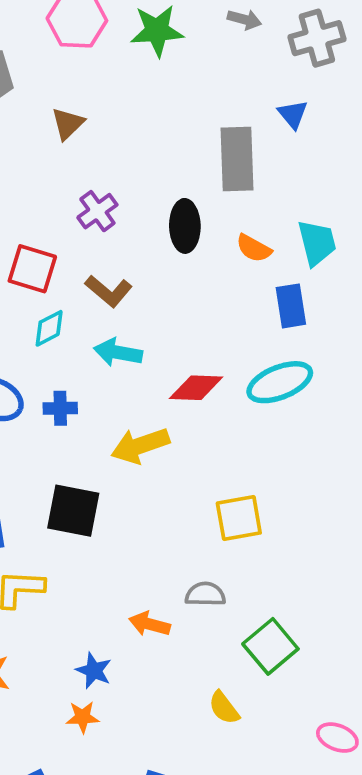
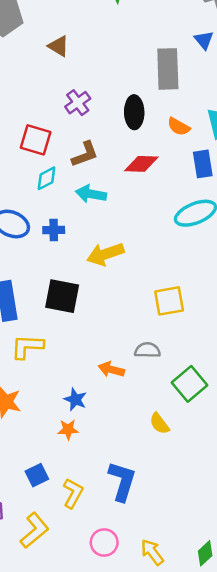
brown triangle: (68, 124) -> (58, 46), turned -45
brown L-shape: (109, 291) -> (85, 154), turned -60
red diamond: (196, 388) -> (141, 164), moved

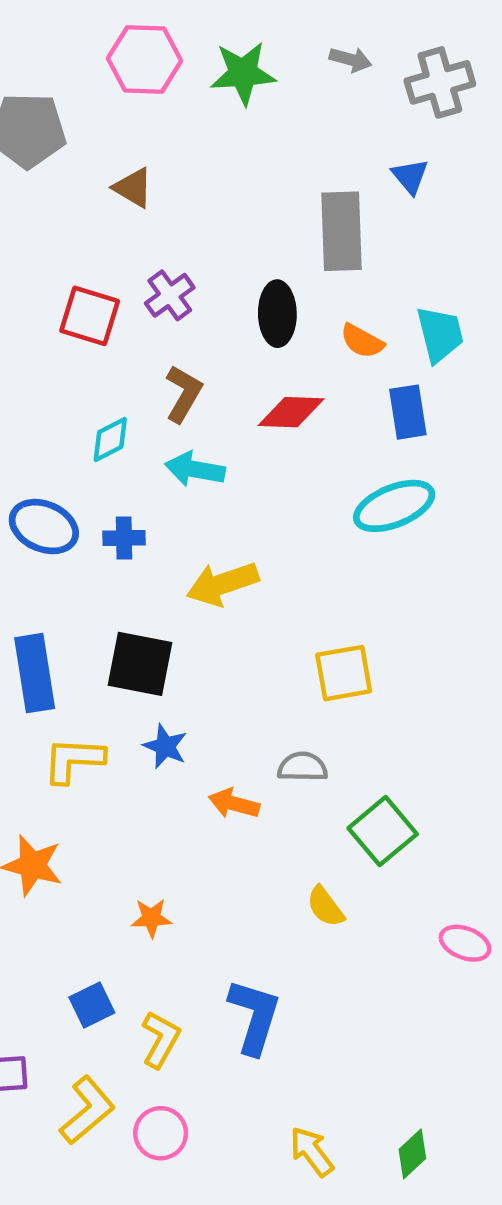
red square: (36, 140) -> (90, 316), moved
brown L-shape: (85, 154) -> (183, 394), turned -40
blue star: (75, 399) -> (165, 746), moved
pink circle: (104, 542) -> (161, 1133), moved

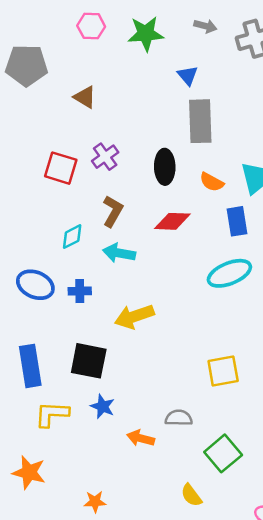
pink hexagon: (145, 60) -> (91, 26), size x0.7
blue triangle: (410, 176) -> (188, 76), moved
yellow square: (344, 673) -> (223, 371), moved

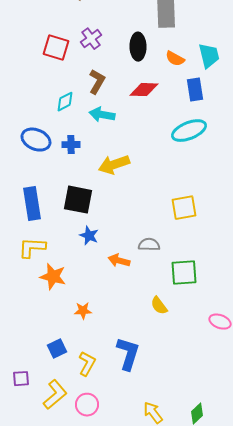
yellow L-shape: (52, 414) -> (32, 248), moved
green square: (223, 453) -> (184, 273), turned 36
orange star: (29, 472) -> (53, 277), moved

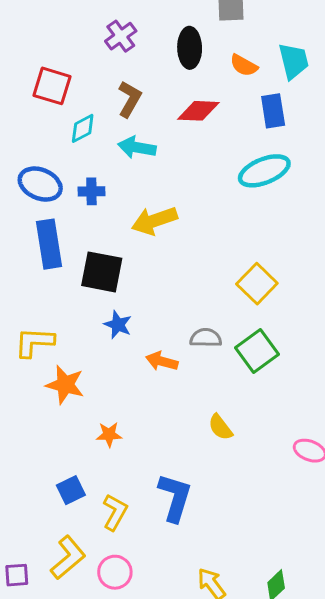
red square: (56, 48) -> (52, 86), moved
blue rectangle: (32, 204) -> (49, 244), moved
yellow square: (184, 208) -> (257, 284), turned -36
green square: (184, 273) -> (257, 351), moved, turned -32
purple square: (21, 379) -> (17, 575), moved

